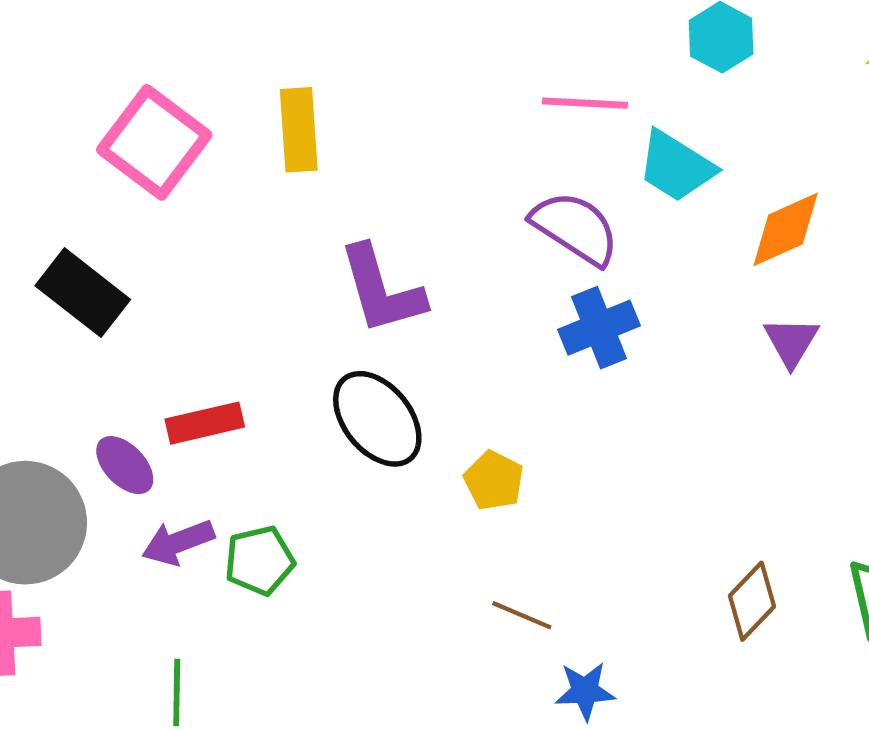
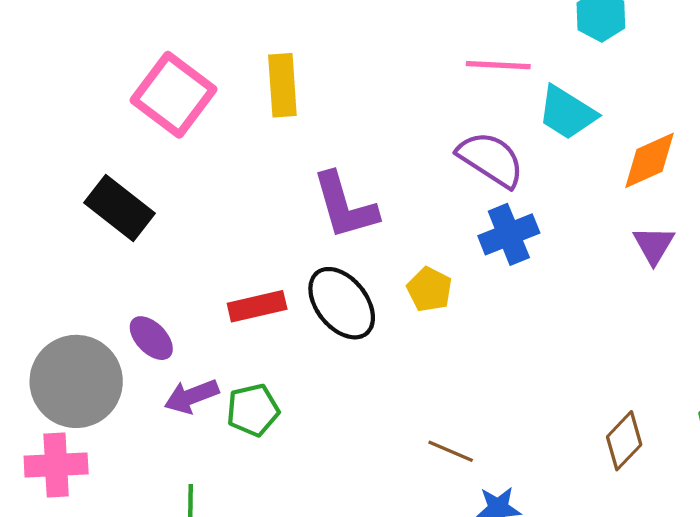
red rectangle: (205, 423) -> (257, 306), moved
yellow pentagon: (494, 481) -> (429, 289), moved

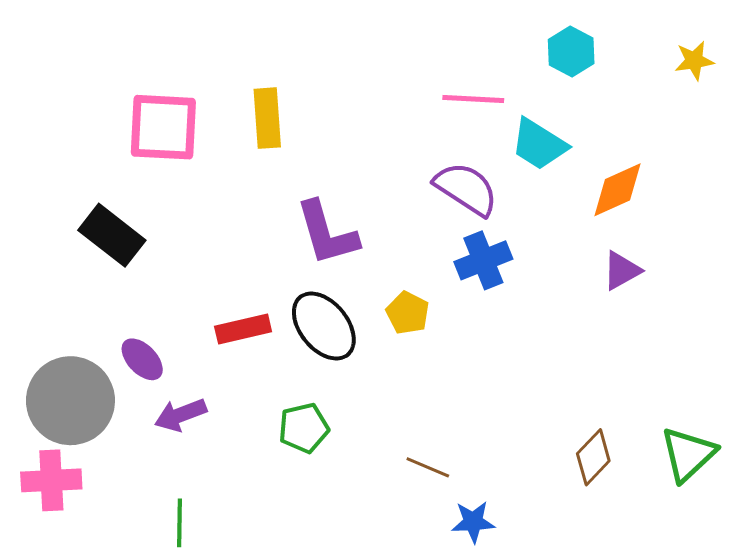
pink square: (173, 95) -> (163, 127), turned -34
purple triangle: (654, 245) -> (622, 270), turned 30
green pentagon: (253, 410) -> (304, 428), moved

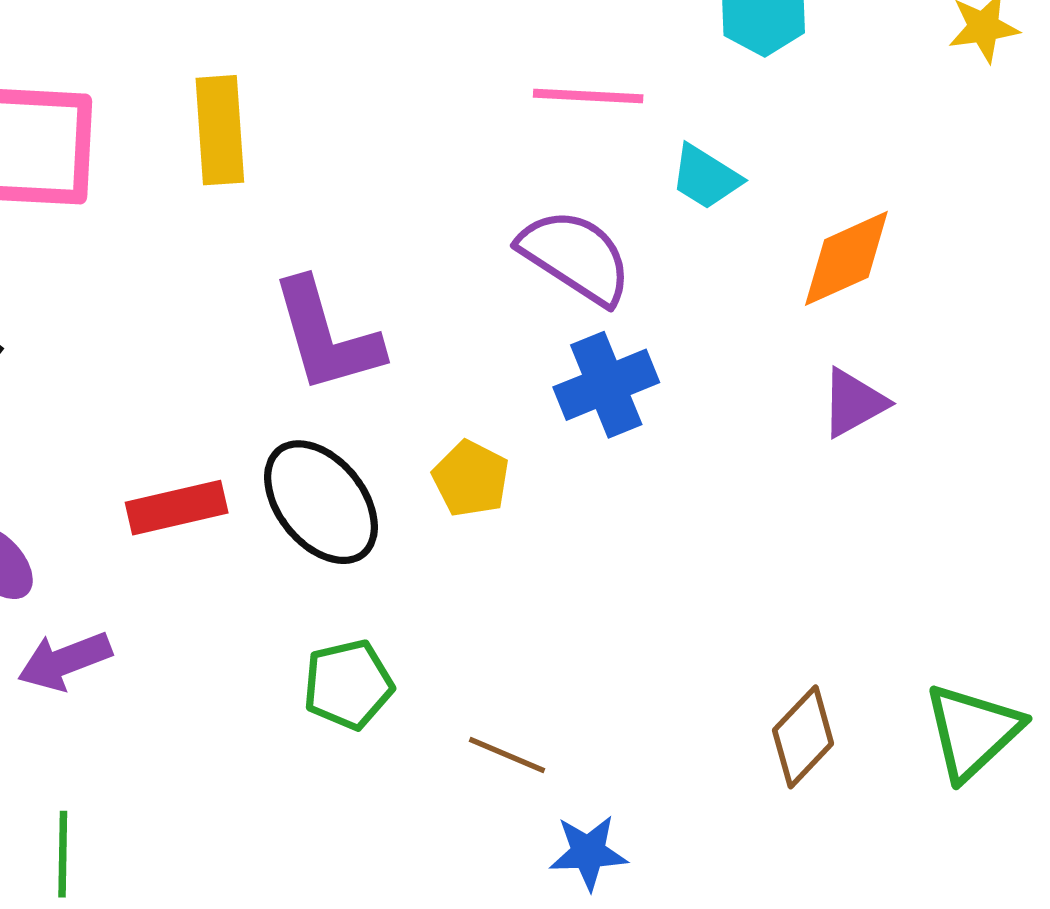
cyan trapezoid: (539, 144) -> (706, 177), size x0.7
green pentagon: (304, 428) -> (348, 685), moved

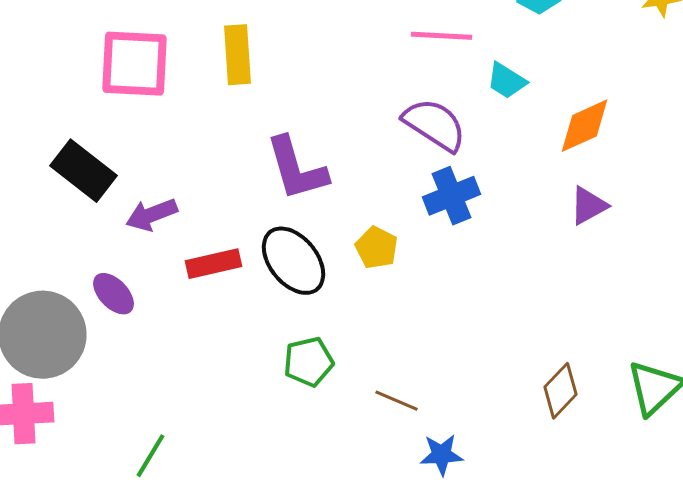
purple arrow: (65, 661) -> (152, 215), moved
green line: (63, 854) -> (150, 456), turned 30

